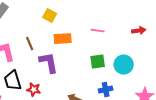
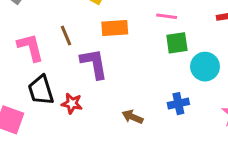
green square: (98, 62) -> (177, 43), moved

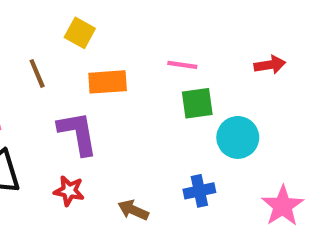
brown line: (66, 35) -> (37, 73), moved
red star: (72, 104) -> (69, 191), moved

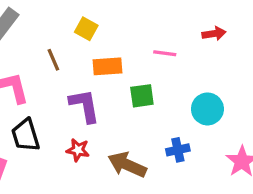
red arrow: (270, 65) -> (214, 34), moved
green square: (197, 103) -> (142, 96), moved
brown arrow: (133, 210) -> (127, 165), size x1.6

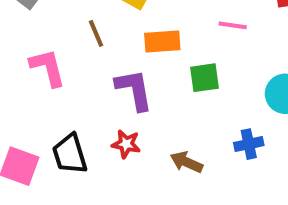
black trapezoid: (26, 135) -> (70, 154), moved
brown arrow: (127, 165) -> (186, 162), size x0.7

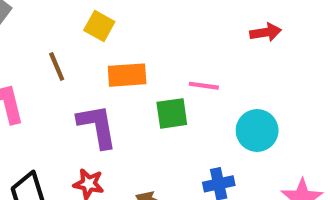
pink line: (233, 25) -> (204, 86), moved

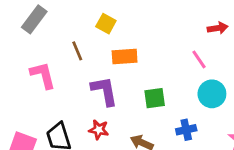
pink line: (204, 86) -> (199, 59), moved, turned 48
green square: (172, 113) -> (155, 98), moved

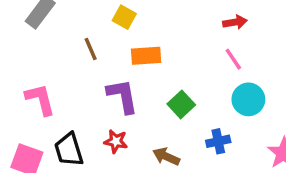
red arrow: (218, 28) -> (235, 22), moved
pink L-shape: (43, 75) -> (40, 99), moved
green square: (155, 98) -> (181, 104), turned -35

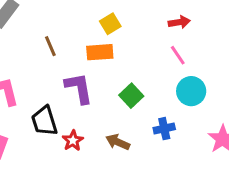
yellow square: (124, 17) -> (110, 24), moved, turned 30
red star: (116, 141) -> (73, 141), moved, turned 30
black trapezoid: (69, 150) -> (44, 121), moved

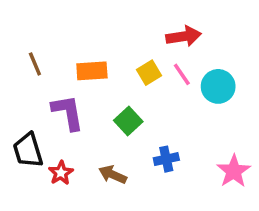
red arrow: (179, 22) -> (184, 36), size x1.4
yellow square: (110, 24) -> (149, 73), moved
cyan circle: (191, 91) -> (218, 86), moved

